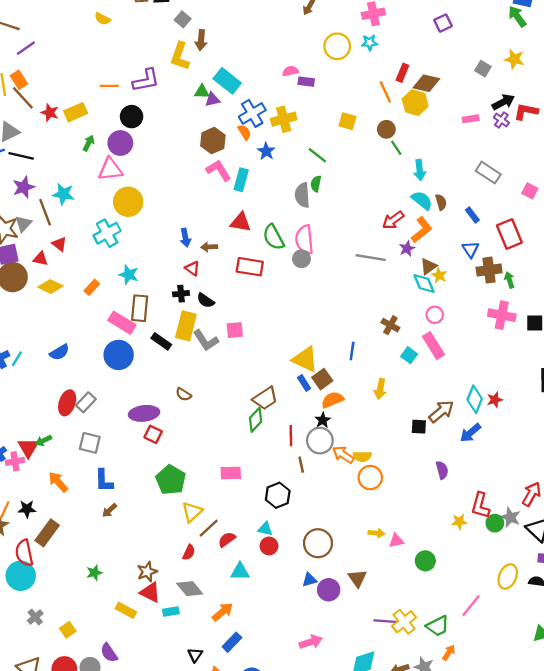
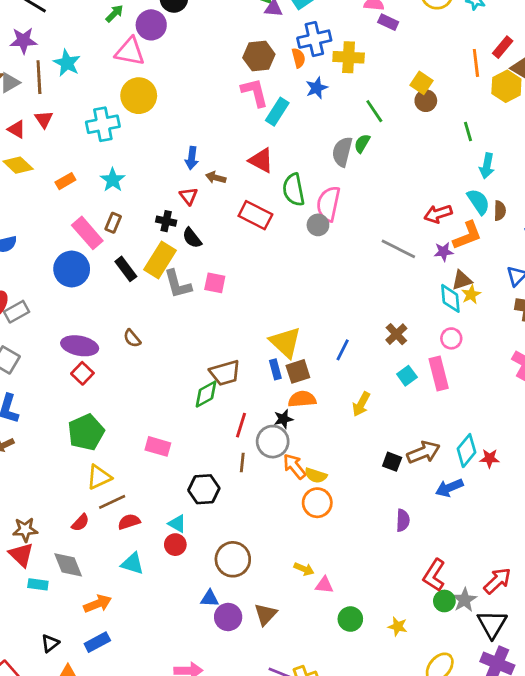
brown circle: (386, 129) -> (426, 101), moved
brown rectangle: (140, 308) -> (113, 223), size x0.6
yellow star: (459, 522) -> (398, 626), moved

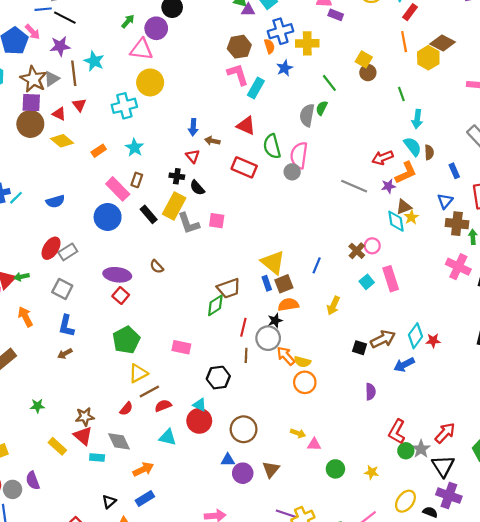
red rectangle: (503, 47) -> (410, 12), moved
pink circle: (451, 338) -> (372, 246), moved
red circle: (175, 545) -> (199, 421), size x1.5

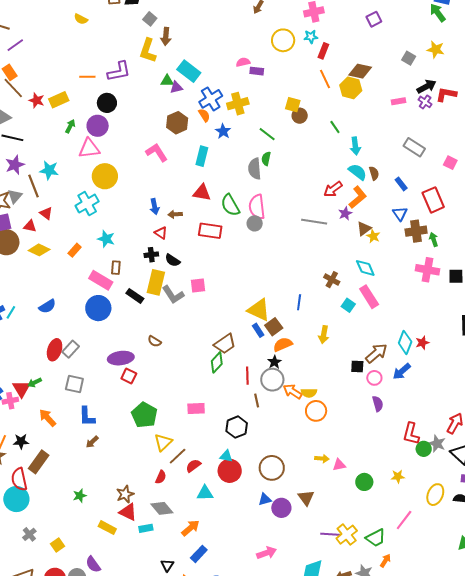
pink L-shape: (238, 74) -> (157, 152), moved
cyan diamond: (396, 221) -> (365, 268), moved
pink circle: (372, 246) -> (374, 378), moved

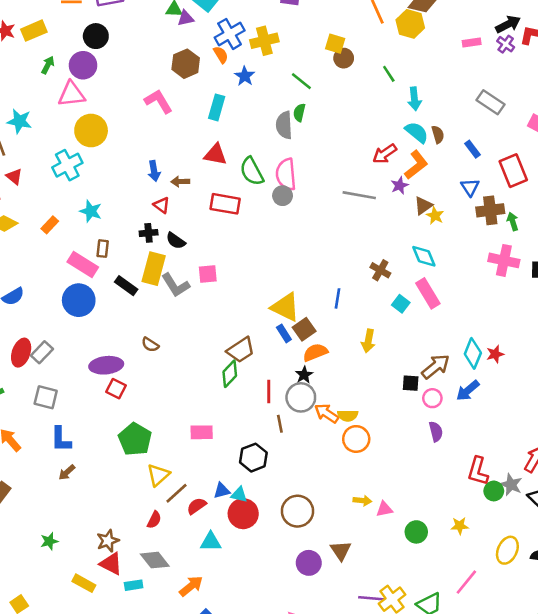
blue triangle: (265, 499) -> (222, 491), moved

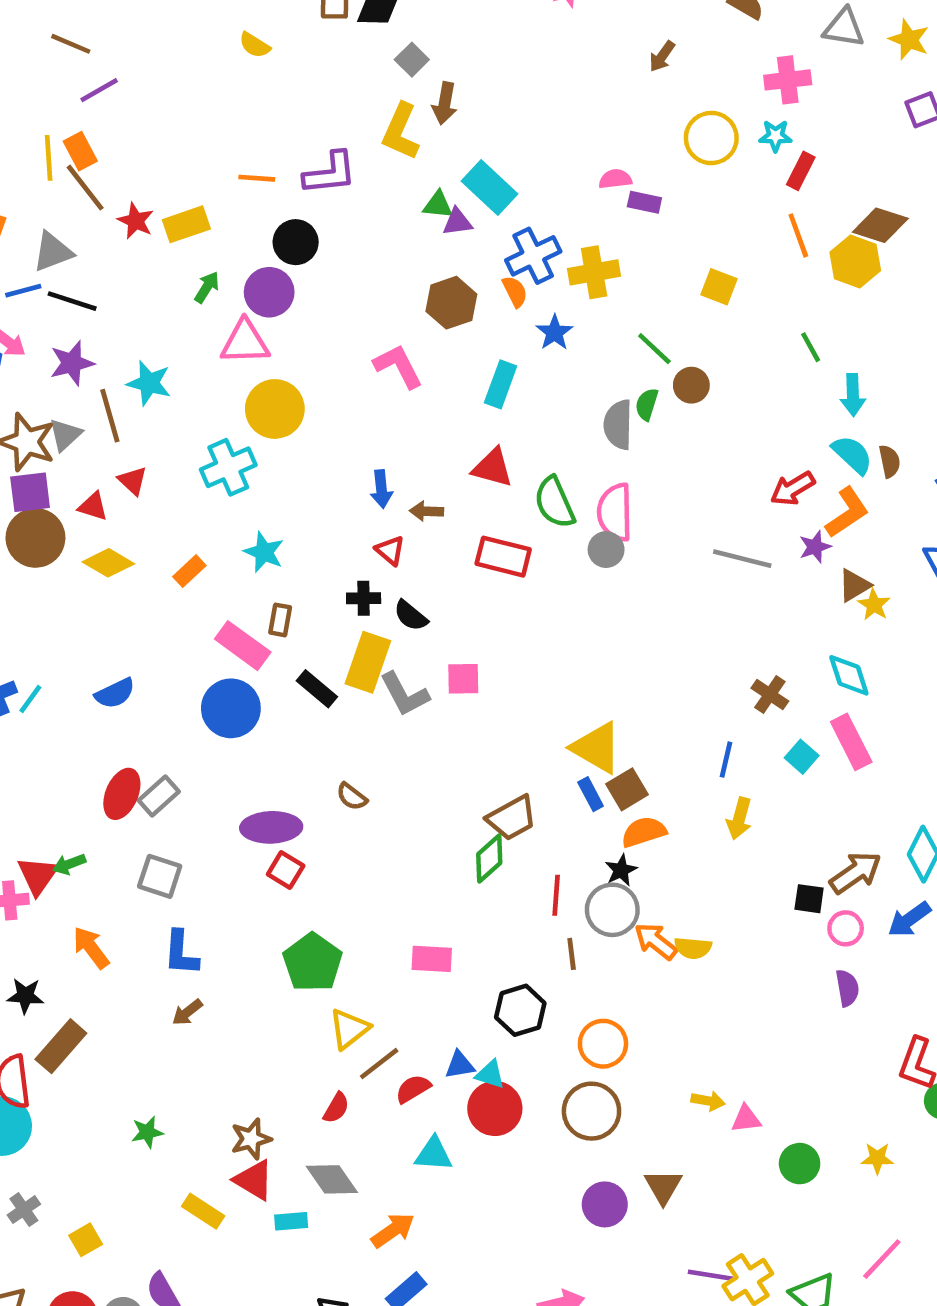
brown circle: (344, 58) -> (691, 385), moved
blue line: (337, 298) -> (726, 760), moved
orange circle: (356, 439) -> (603, 1044), moved

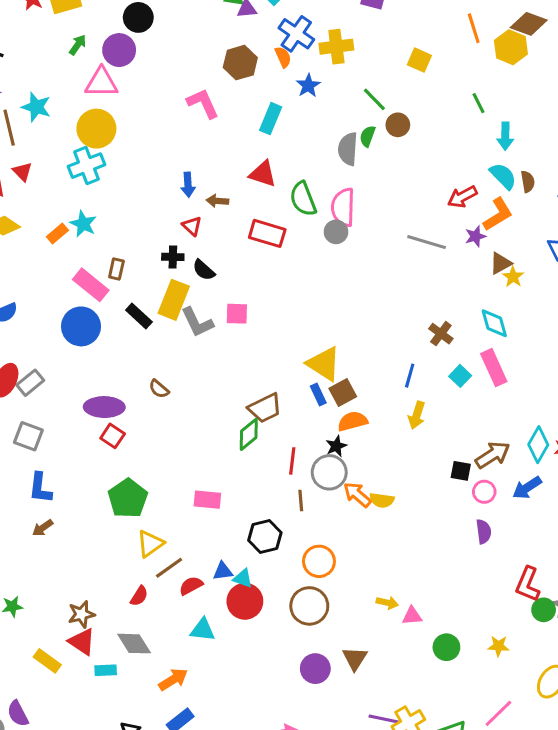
blue cross: (533, 256) -> (296, 34), turned -32
yellow circle: (275, 409) -> (96, 129), moved
cyan star: (264, 552) -> (83, 224), moved

